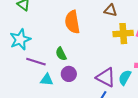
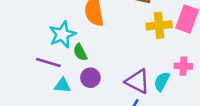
cyan star: (20, 39) -> (62, 34), moved

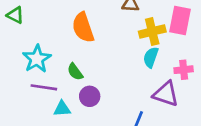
cyan star: (62, 34) -> (37, 59), moved
purple triangle: (138, 81) -> (166, 94), moved
cyan semicircle: (162, 81) -> (151, 57), moved

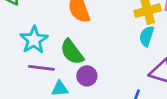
green semicircle: (75, 72) -> (72, 52), size x1.5

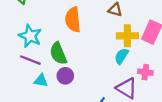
cyan star: (34, 40) -> (30, 36), turned -30

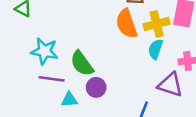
orange semicircle: (73, 20) -> (127, 24), moved

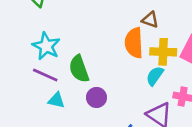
purple circle: (96, 87) -> (96, 97), moved

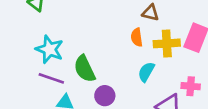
orange semicircle: (134, 43) -> (137, 37), size x0.6
cyan semicircle: (155, 76) -> (146, 72), moved

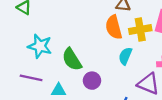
orange semicircle: (137, 37) -> (114, 27), size x1.5
purple line: (51, 78) -> (31, 78), moved

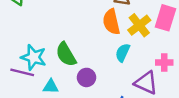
yellow cross: (140, 30) -> (139, 25), turned -30
cyan star: (40, 46) -> (34, 57), moved

